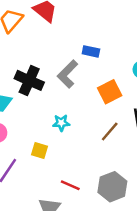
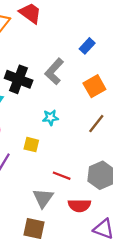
blue rectangle: (91, 51) -> (87, 46), moved, turned -56

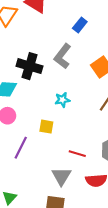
blue rectangle: (87, 46) -> (80, 25), moved

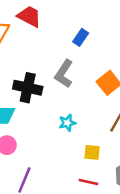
yellow square: (46, 127) -> (92, 152), moved

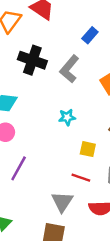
black cross: (28, 88) -> (32, 60), moved

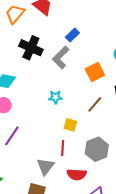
blue rectangle: (90, 35) -> (72, 35), moved
red line: (81, 178) -> (63, 148), turned 70

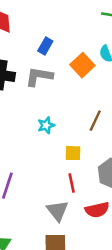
gray L-shape: (61, 58) -> (39, 77), turned 70
orange square: (95, 72) -> (82, 65), moved

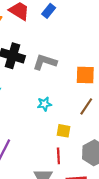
blue rectangle: (45, 46) -> (49, 11), moved
orange square: (82, 65) -> (85, 75), moved, turned 36

